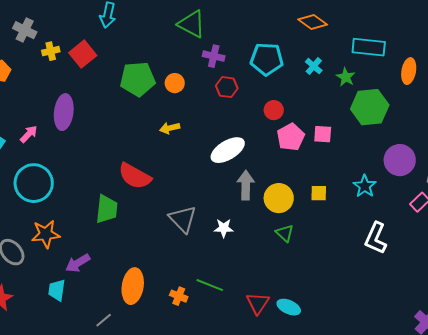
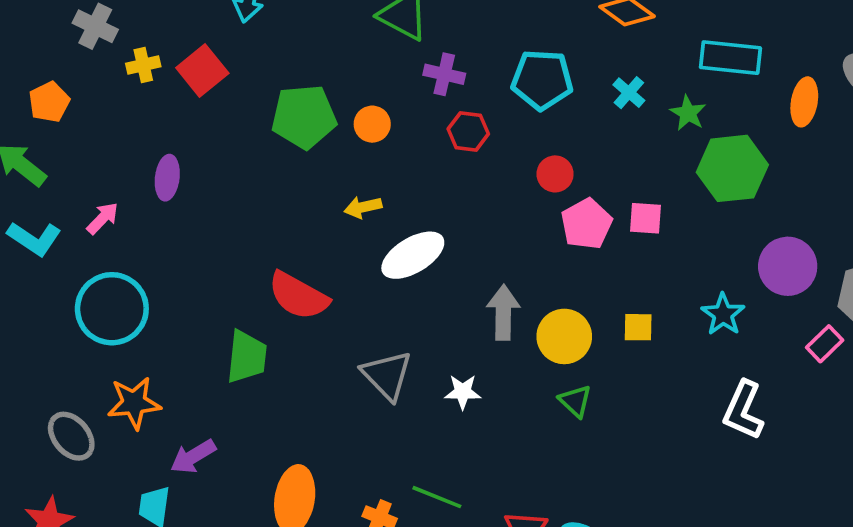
purple ellipse: (64, 112) -> (167, 178), size x0.7
white ellipse: (228, 150) -> (413, 255), moved

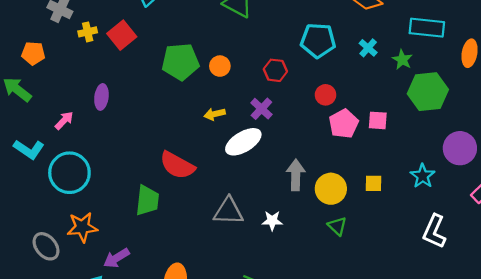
purple cross: (444, 74) -> (261, 109), moved, turned 30
orange pentagon: (49, 102) -> (33, 53), turned 30
cyan L-shape: (34, 239) -> (29, 149), moved
gray triangle: (387, 375) -> (228, 211), turned -44

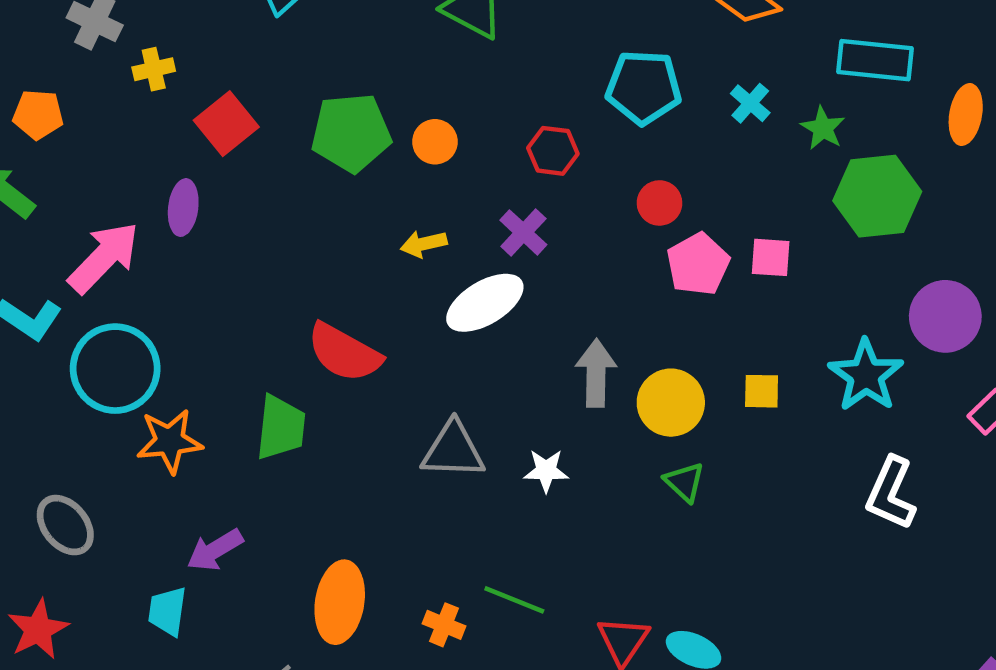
red square: (122, 35) -> (226, 124), moved
pink arrow: (64, 120) -> (104, 257), size x1.8
cyan star: (423, 176) -> (866, 375), size x1.4
orange star: (82, 227) -> (170, 441), moved

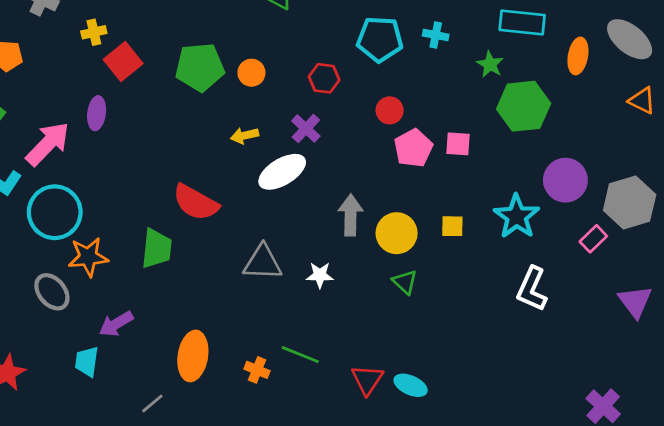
yellow cross: (154, 69) -> (94, 32), moved
cyan cross: (750, 103) -> (436, 35), moved, turned -30
gray ellipse: (65, 525) -> (52, 292), moved

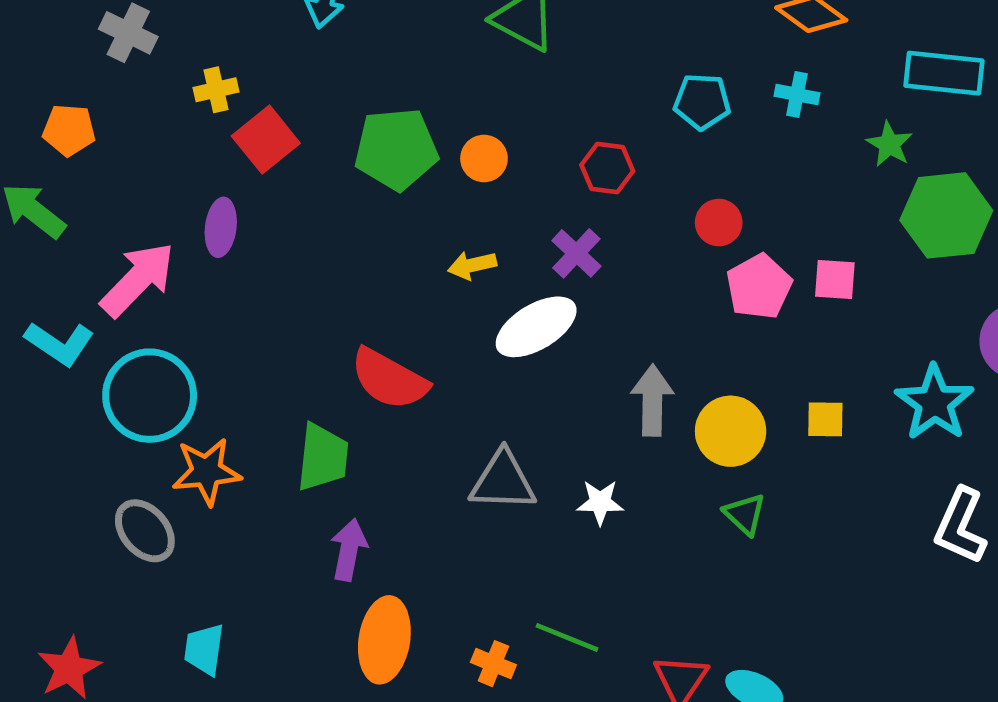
cyan pentagon: (380, 39) -> (702, 102), size x0.7
purple arrow: (116, 324) -> (349, 550), moved, turned 132

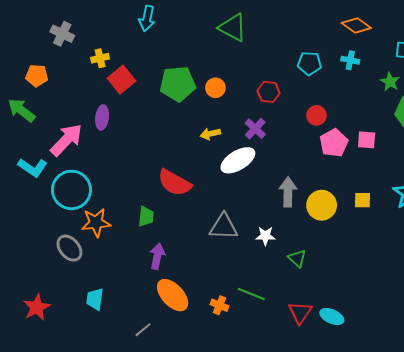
green trapezoid: (323, 457) -> (146, 216), size x0.7
green triangle: (745, 514) -> (297, 258), moved
orange ellipse: (384, 640) -> (173, 295), turned -52

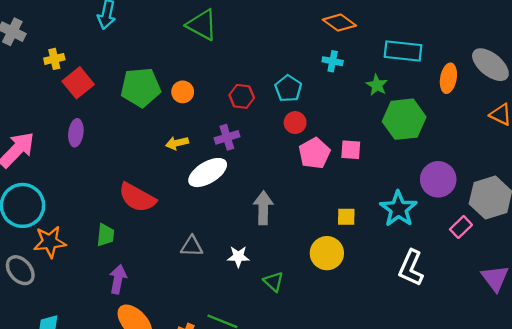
cyan pentagon: (309, 63) -> (288, 88), moved, turned 30
purple ellipse: (102, 117) -> (76, 133), moved
purple cross: (255, 129) -> (227, 137), turned 30
yellow circle: (322, 205) -> (327, 253), moved
gray triangle: (224, 227) -> (192, 246), size x0.7

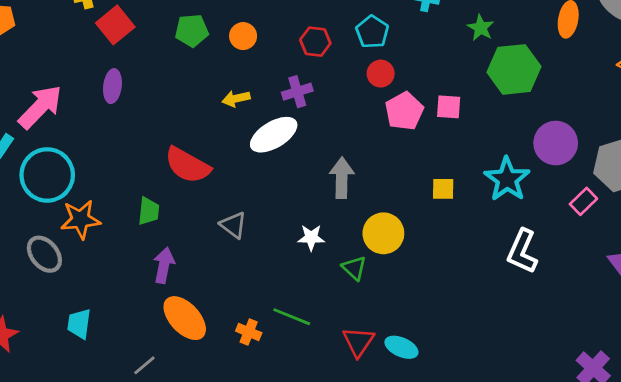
green pentagon: (141, 87) -> (192, 30), size x0.7
gray triangle: (192, 246) -> (233, 225), moved, turned 35
yellow circle: (327, 253) -> (383, 233), moved

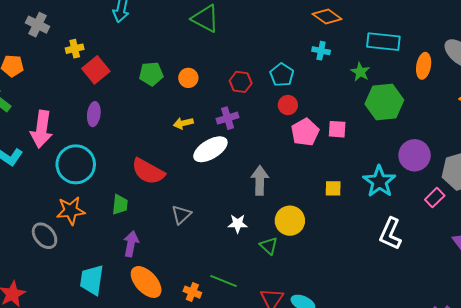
pink arrow: (40, 107) -> (42, 129), turned 144
cyan circle: (47, 175) -> (76, 164), moved
gray triangle: (233, 225) -> (181, 215), turned 40
cyan trapezoid: (79, 324) -> (92, 280), moved, size x1.4

